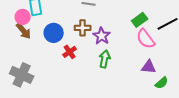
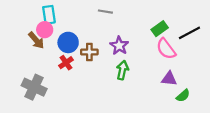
pink circle: (23, 17) -> (45, 30), moved
brown cross: (83, 28) -> (89, 52), moved
red cross: (70, 52) -> (66, 63), moved

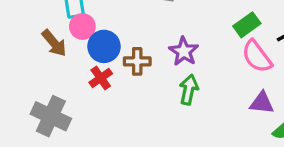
pink circle: (45, 30) -> (82, 26), moved

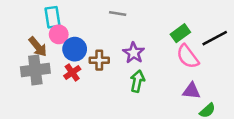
gray cross: (51, 116) -> (35, 70), moved, turned -32

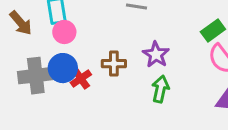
brown arrow: (38, 47) -> (21, 23), moved
blue circle: (75, 49) -> (63, 68), moved

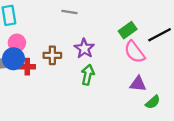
pink circle: (64, 32) -> (17, 43), moved
red cross: (81, 79) -> (27, 67), turned 35

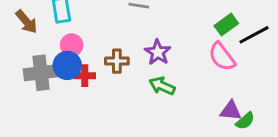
green rectangle: (128, 30) -> (226, 25), moved
green arrow: (88, 75) -> (162, 86), turned -78
purple triangle: (138, 84) -> (231, 111), moved

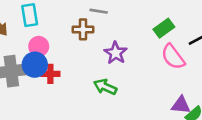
green rectangle: (226, 25) -> (164, 28), moved
brown cross: (117, 61) -> (83, 29), moved
green arrow: (162, 86) -> (105, 87), moved

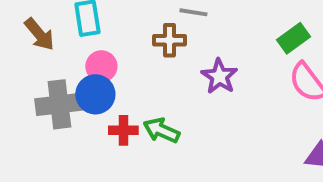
red cross: (50, 74) -> (123, 130), moved
green arrow: (105, 87) -> (161, 130), moved

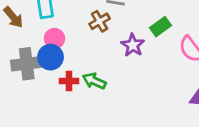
green rectangle: (293, 38) -> (161, 27), moved
brown cross: (169, 40) -> (100, 21), turned -30

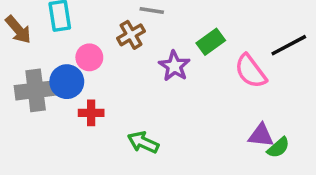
pink circle: (54, 39) -> (89, 57), moved
green arrow: (94, 81) -> (143, 142), moved

